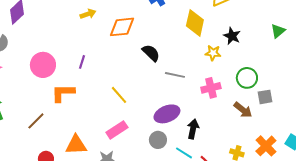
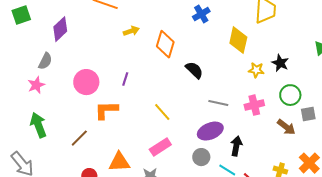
orange diamond: (122, 27) -> (165, 44), turned -68
black star: (232, 36) -> (280, 63), moved
gray line: (175, 75) -> (218, 103), moved

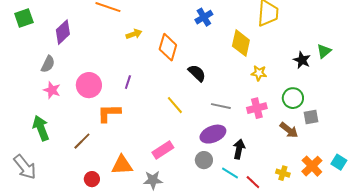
black star: (280, 63) -> (302, 60), moved
pink star: (36, 85) -> (52, 90), moved, turned -30
yellow line: (162, 112) -> (175, 105), moved

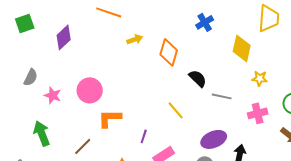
gray semicircle: (48, 64) -> (31, 77), moved
purple line: (128, 82) -> (144, 136), moved
gray line: (221, 106) -> (222, 96), moved

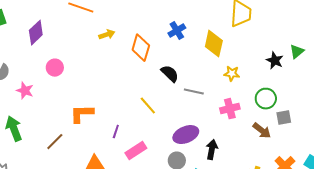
blue cross: (205, 22) -> (177, 31), moved
pink circle: (90, 90) -> (55, 68), moved, size x0.7

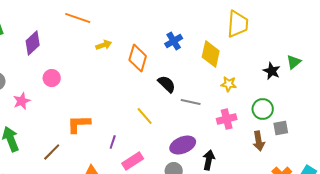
pink star: (25, 91) -> (22, 101), turned 30
brown arrow: (262, 131) -> (259, 141), turned 42

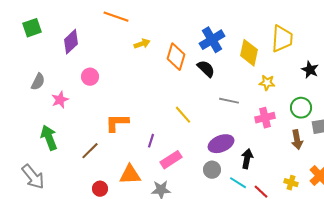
yellow trapezoid: (238, 24) -> (282, 39), moved
blue cross: (174, 41) -> (212, 40), size x1.4
black semicircle: (167, 84) -> (206, 69), moved

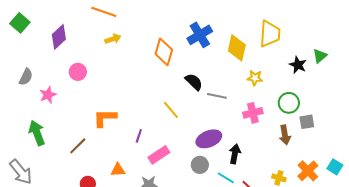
green square: (32, 28) -> (20, 23), turned -30
yellow arrow: (142, 44) -> (113, 39), moved
black semicircle: (206, 69) -> (194, 82), moved
orange triangle: (130, 175) -> (118, 170), size x0.7

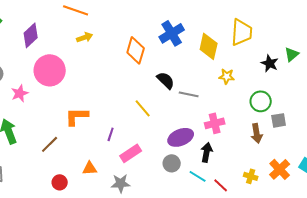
pink circle: (78, 72) -> (50, 70), size x1.8
pink cross: (253, 113) -> (215, 123), moved

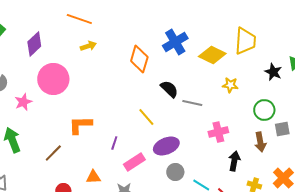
yellow diamond: (209, 46) -> (212, 55), turned -76
purple ellipse: (181, 137) -> (166, 146), moved
black arrow: (207, 152) -> (234, 161), moved

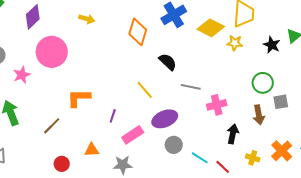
yellow arrow: (88, 46) -> (87, 19), turned 35
yellow star: (230, 85) -> (235, 43), moved
gray line: (192, 103) -> (191, 87), moved

